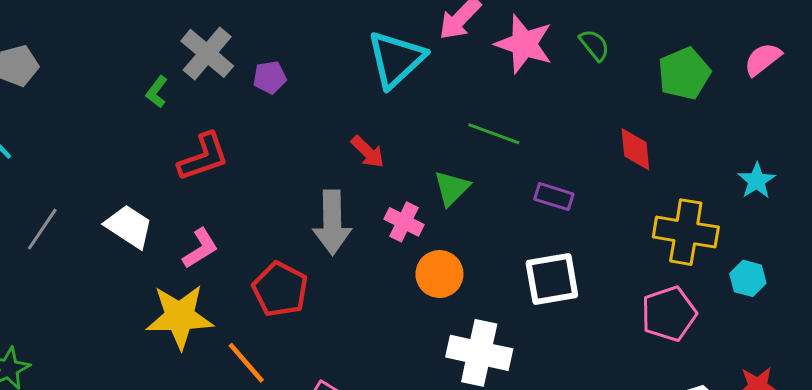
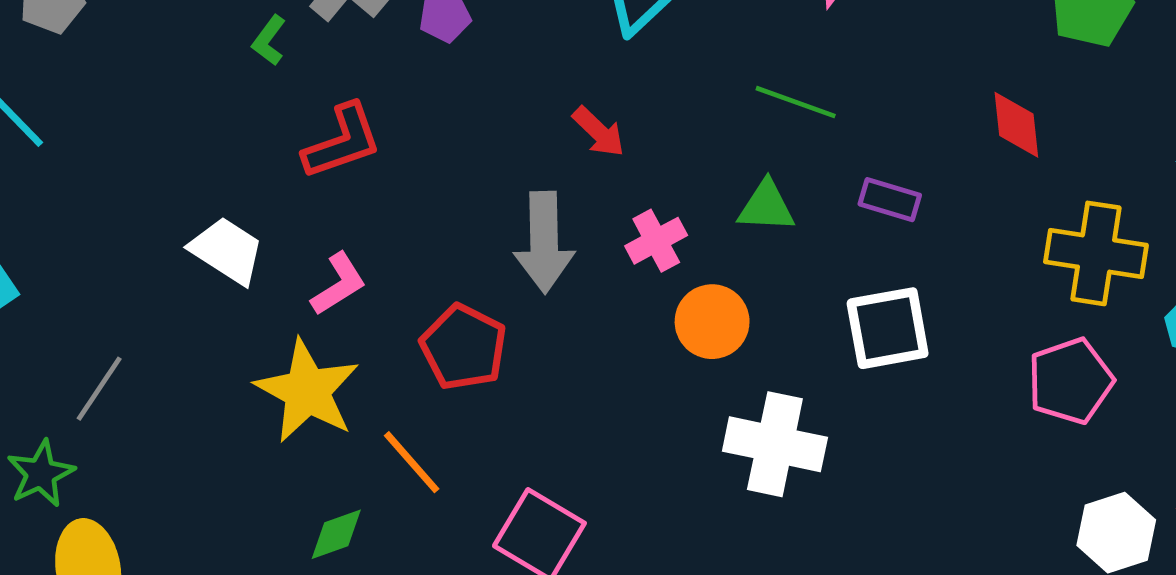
green triangle: (452, 188) -> (766, 206), moved, turned 48
pink cross: (404, 222) -> (656, 241), turned 36
gray line: (42, 229) -> (99, 389), moved
yellow star: (180, 317) -> (307, 391), turned 30

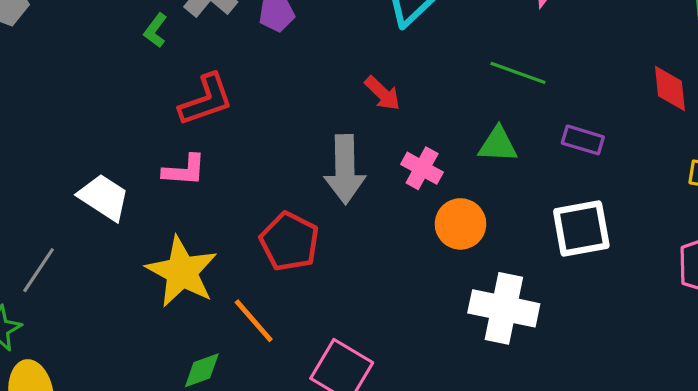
pink cross: (656, 241) -> (422, 168), turned -33
white trapezoid: (227, 251) -> (104, 197), moved
pink L-shape: (339, 284) -> (184, 170), moved, turned 36

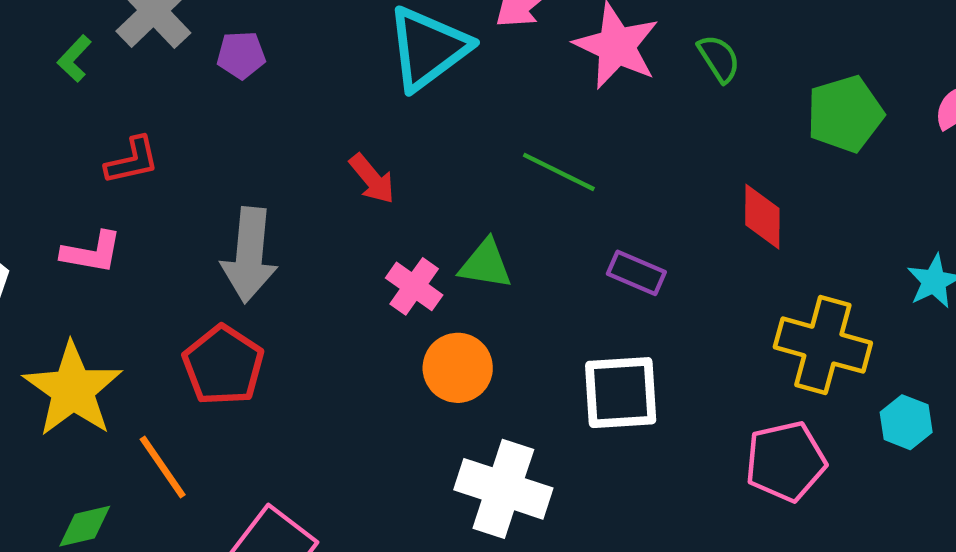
red L-shape: (206, 100) -> (132, 161), size x0.7
green triangle: (498, 145) -> (486, 264), moved
gray arrow: (345, 169) -> (249, 255), moved

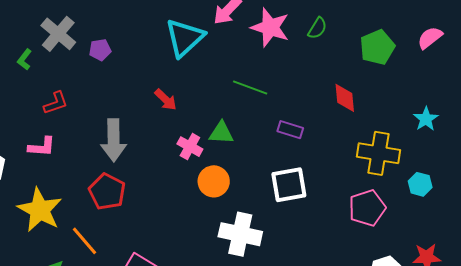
green semicircle: (719, 58) -> (317, 28), turned 70

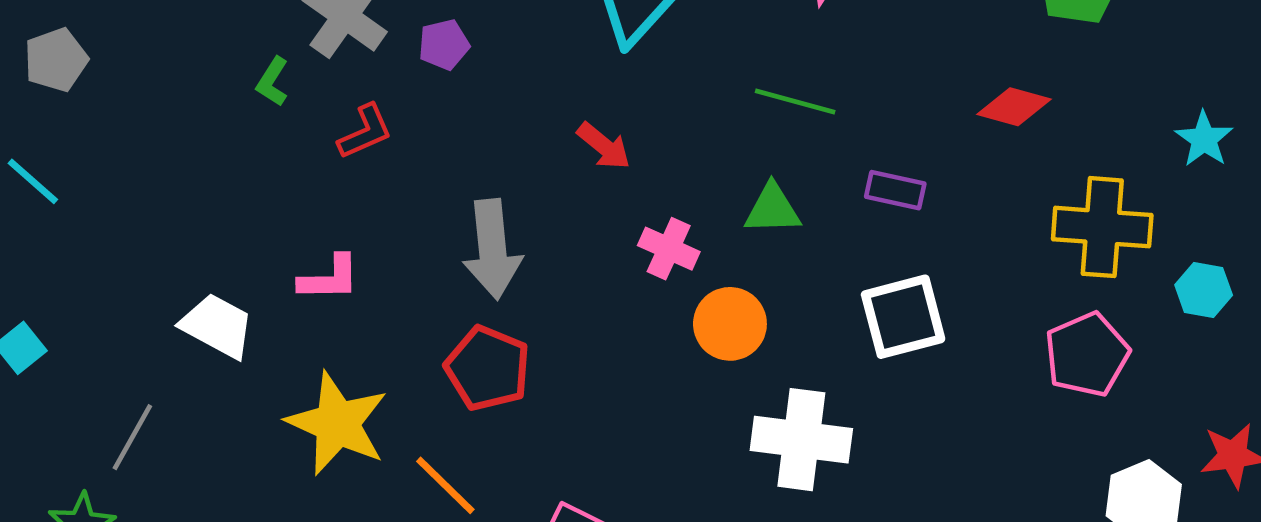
red diamond: (345, 98) -> (1014, 107), turned -64
red L-shape: (56, 103) -> (365, 132), moved
green triangle: (221, 133) -> (772, 209), moved

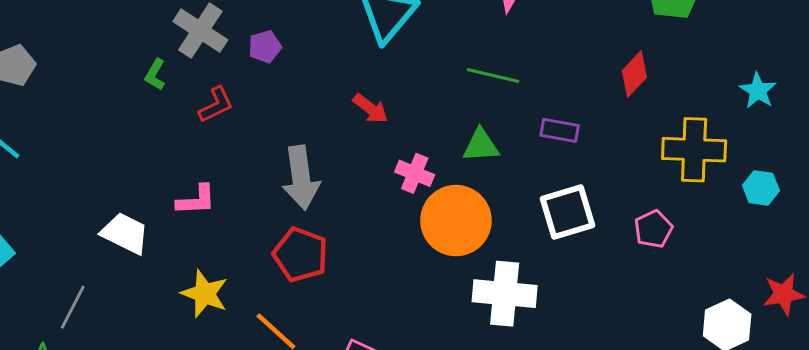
red diamond: (1014, 107) -> (634, 74), turned -60
orange circle: (730, 324) -> (456, 221), size x1.5
pink pentagon: (1087, 355) -> (653, 229), moved, size x0.7
yellow star: (337, 423) -> (205, 294), size x0.7

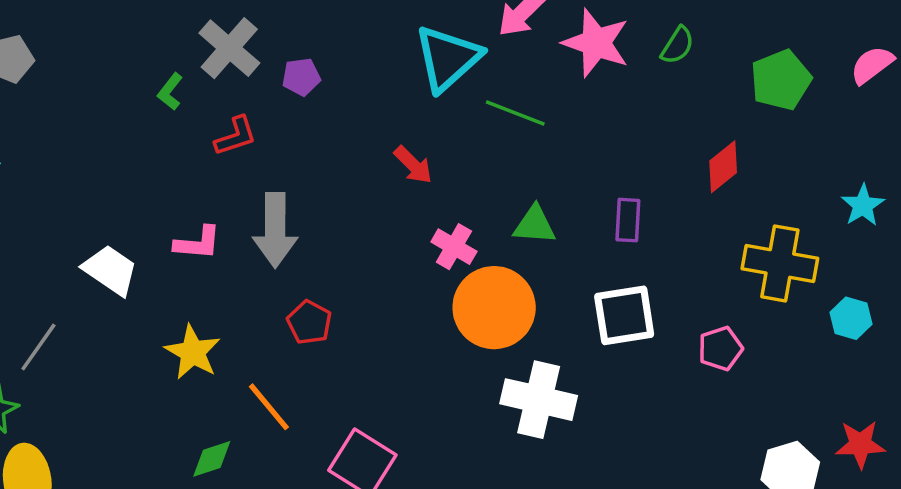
green line: (493, 76) -> (515, 113), moved
purple rectangle: (560, 130) -> (628, 220), turned 75
gray arrow: (301, 178) -> (275, 230), moved
red pentagon: (300, 255) -> (309, 322), size x0.7

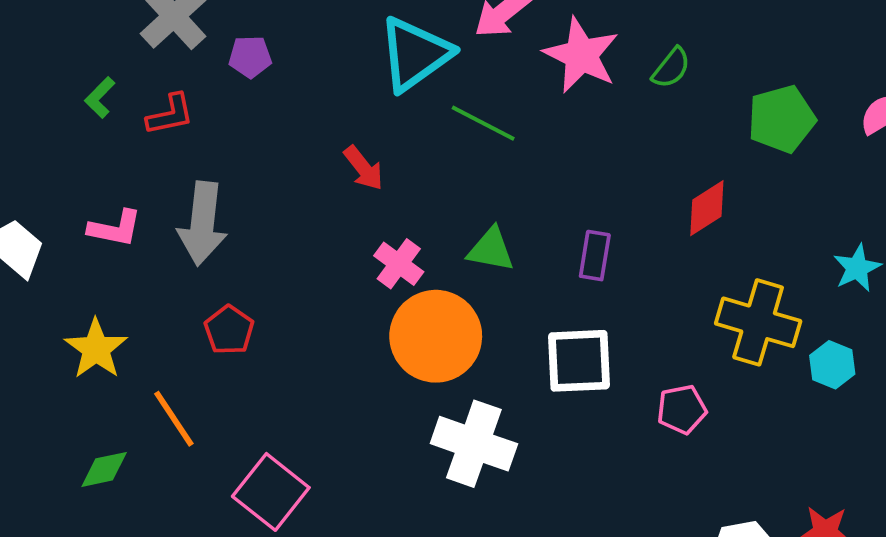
green L-shape: (170, 92) -> (100, 97), moved
cyan hexagon: (851, 318) -> (832, 365), moved

